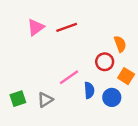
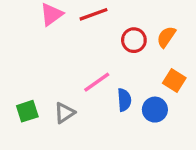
orange semicircle: (120, 44) -> (166, 37), turned -126
red circle: (105, 62) -> (134, 40), moved

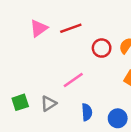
blue semicircle: (124, 100) -> (87, 112), moved
blue circle: (155, 110) -> (118, 118), moved

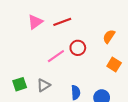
red circle: (102, 48) -> (78, 48), moved
pink line: (73, 80) -> (56, 56), moved

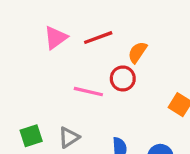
orange semicircle: (109, 36) -> (137, 52), moved
pink line: (56, 56) -> (88, 92), turned 48

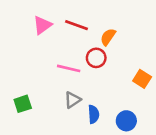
red line: (98, 38) -> (76, 25), turned 40
gray triangle: (69, 137) -> (73, 100), moved

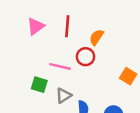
red line: (76, 25) -> (67, 26), turned 75
green square: (23, 104) -> (39, 85), moved, turned 35

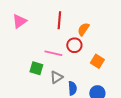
pink triangle: (36, 26) -> (19, 21), moved
orange square: (128, 76) -> (97, 61), moved

